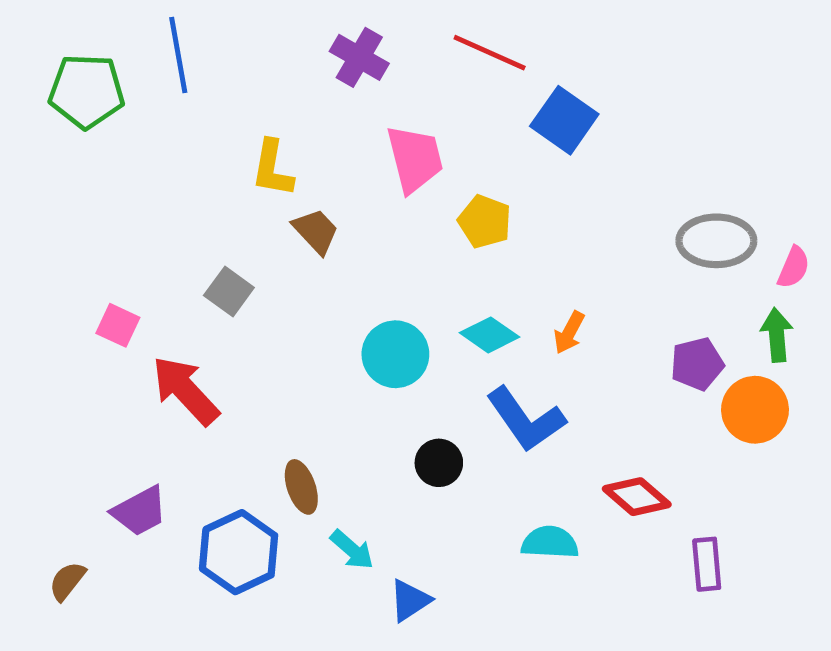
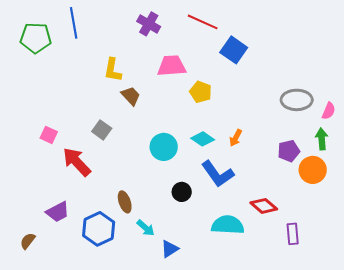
pink trapezoid: (415, 159) -> (172, 66), turned -80
gray square: (229, 291) -> (102, 130), moved
cyan semicircle: (550, 542) -> (228, 225), size x1.4

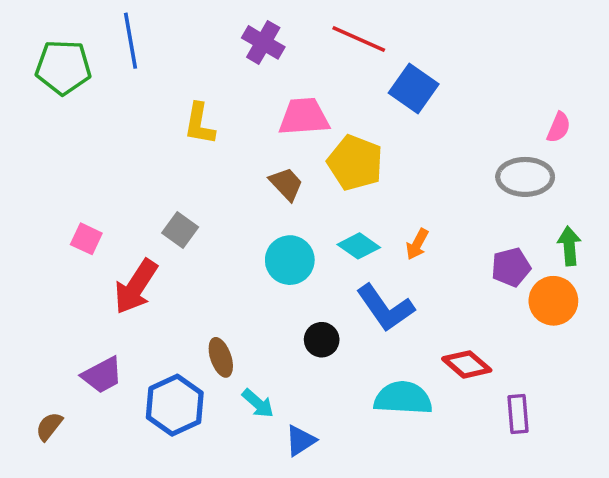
yellow pentagon: (201, 92) -> (355, 163), size x1.4
brown trapezoid: (131, 96) -> (286, 184), moved
pink semicircle: (329, 111) -> (559, 127), moved
red arrow: (77, 162) -> (136, 287), turned -104

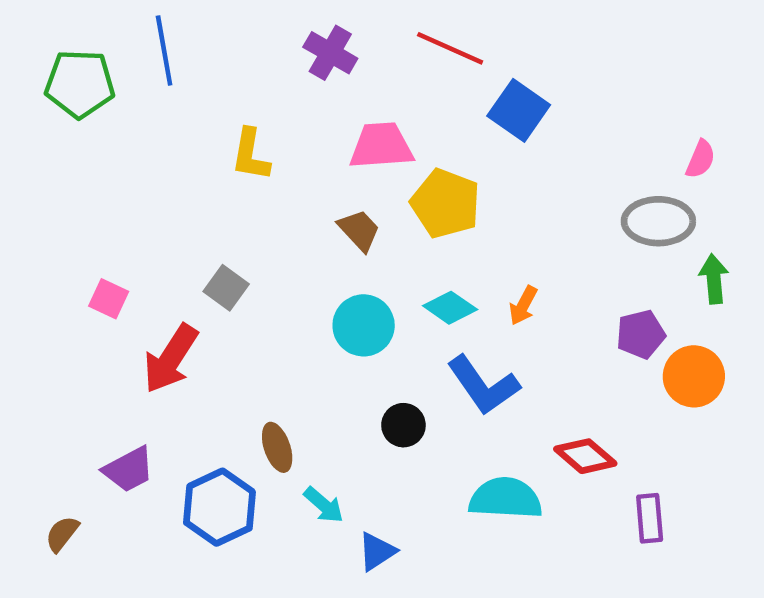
green arrow: (569, 246) -> (714, 279), moved

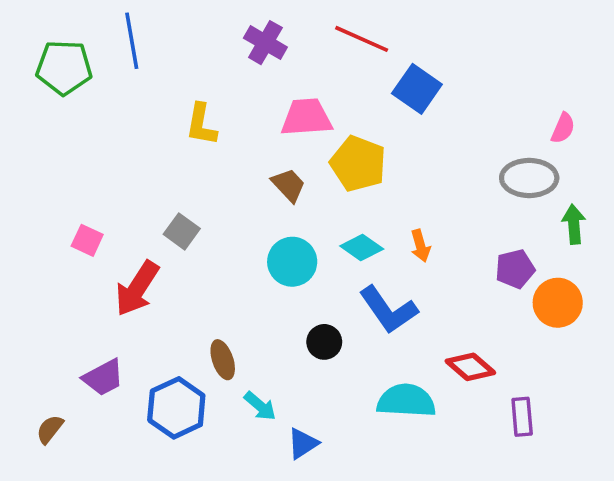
orange arrow: (523, 305) -> (420, 246), turned -44

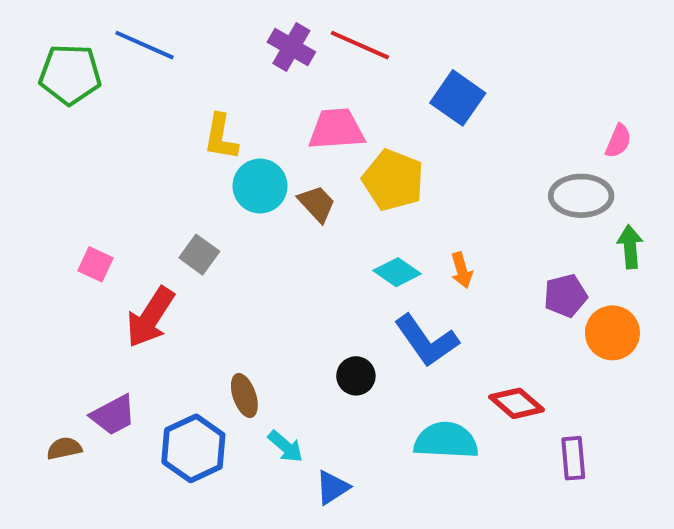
red line: (362, 39) -> (360, 45), moved
blue line: (132, 41) -> (144, 45), turned -56
cyan circle: (292, 262) -> (260, 186), moved
brown semicircle: (50, 429) -> (64, 448), moved, turned 40

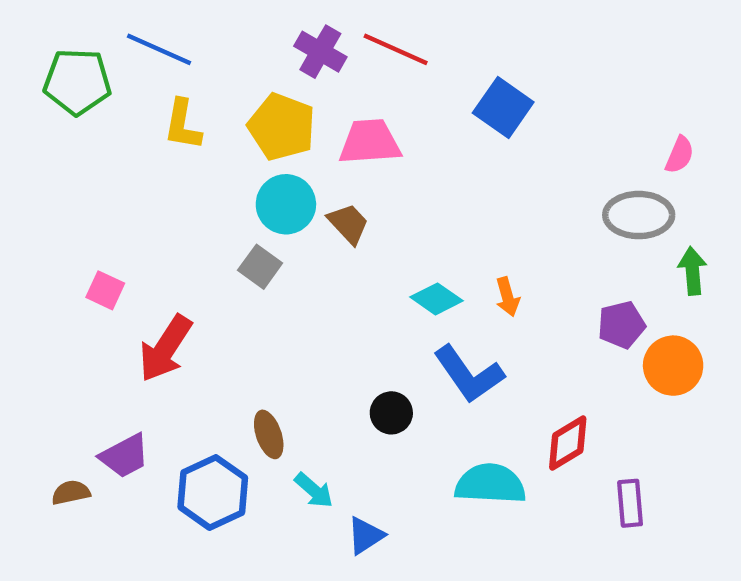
yellow L-shape: (221, 137) -> (183, 125), moved
yellow pentagon: (393, 180) -> (282, 127), moved
gray square: (199, 255) -> (260, 267), moved
red diamond: (517, 403) -> (568, 443), turned -72

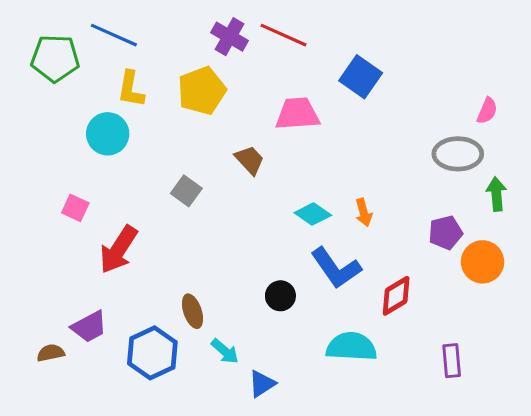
yellow pentagon: (282, 127) -> (202, 91), turned 30
pink trapezoid: (370, 142) -> (297, 114), moved
cyan circle: (286, 204) -> (108, 134), moved
red diamond: (568, 443) -> (396, 296), moved

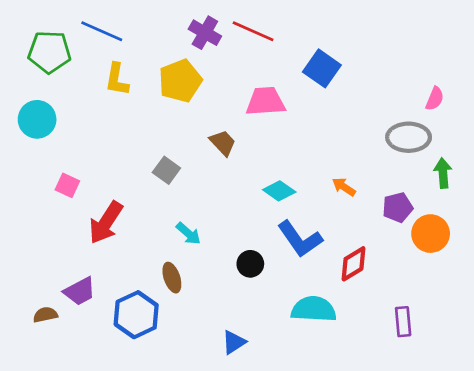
cyan circle: (108, 134) -> (37, 119), moved
orange arrow: (364, 212) -> (344, 187), moved, turned 140
cyan arrow: (225, 351) -> (188, 234), moved

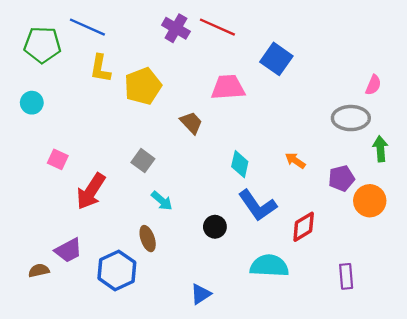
yellow pentagon: (180, 81) -> (143, 86), moved
cyan circle: (37, 119) -> (32, 103), size x0.7
gray square: (166, 170) -> (143, 161), moved
cyan diamond: (279, 191) -> (240, 164), turned 68

